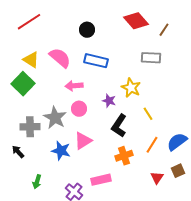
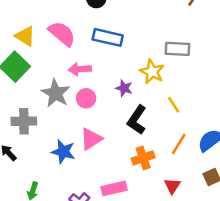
gray rectangle: (151, 58) -> (177, 49), moved
gray star: (55, 118) -> (56, 93), moved
red triangle: (157, 178) -> (172, 186), moved

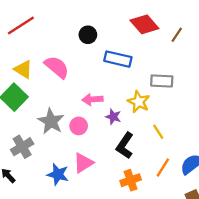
blue rectangle: (108, 37) -> (118, 59), moved
pink arrow: (80, 69) -> (92, 99), moved
gray cross: (24, 121) -> (22, 147), turned -30

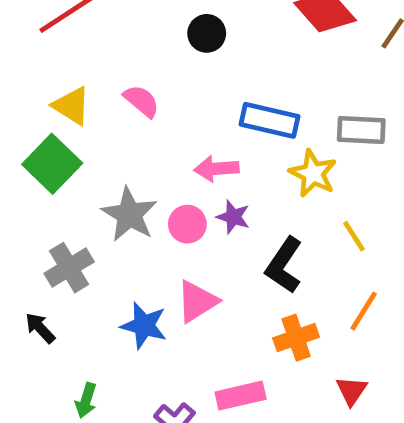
blue rectangle: (118, 59) -> (269, 120), moved
pink semicircle: (57, 67) -> (142, 101), size x0.7
purple star: (113, 117) -> (233, 217), moved

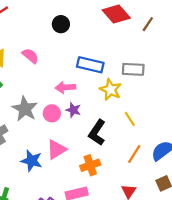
orange cross: (296, 338) -> (90, 165), moved

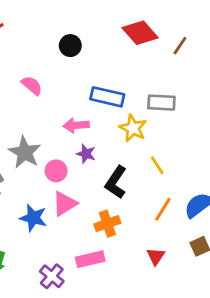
pink circle: (52, 113) -> (56, 171), moved

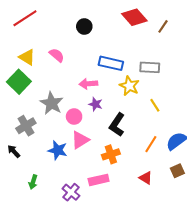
yellow line: (157, 165) -> (155, 105), moved
red triangle: (156, 256) -> (146, 178), turned -32

